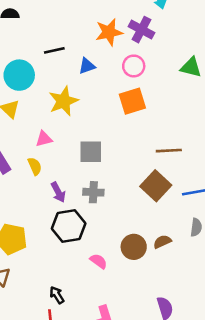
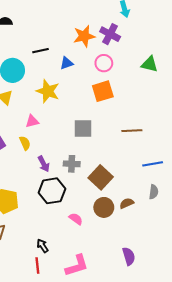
yellow star: (63, 101) -> (48, 91), turned -30
gray square: (91, 152) -> (83, 129), moved
brown square: (156, 186) -> (101, 177), moved

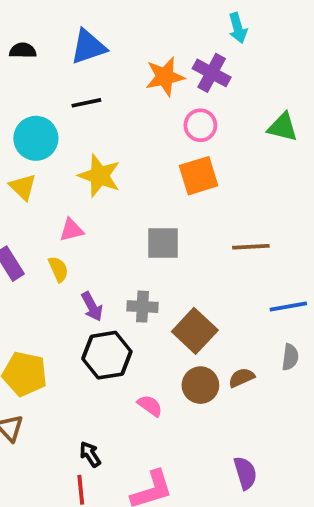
blue triangle: (66, 63) -> (88, 47), moved, size x1.5

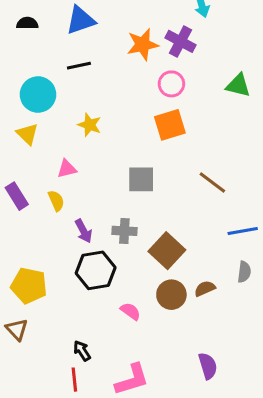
yellow star: (99, 176) -> (90, 125), size x0.7
brown line: (251, 247) -> (212, 182), turned 40

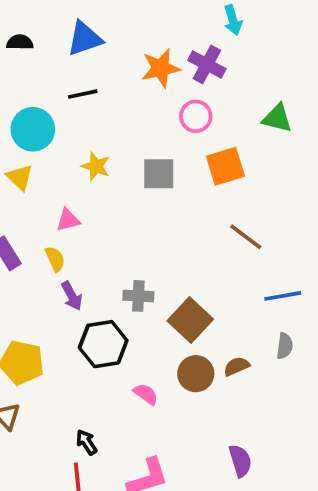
orange square: (170, 125) -> (225, 166), moved
gray square: (141, 179) -> (159, 174), moved
purple arrow: (83, 231) -> (72, 296), moved

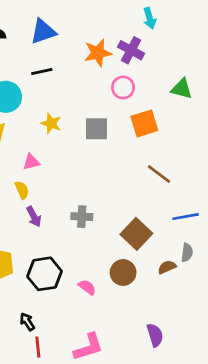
brown square: (190, 320) -> (136, 234), moved
black hexagon: (103, 344) -> (45, 274), moved
brown semicircle: (237, 366) -> (167, 267), moved
black arrow: (87, 442) -> (27, 322), moved

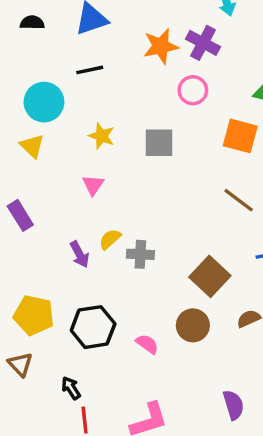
orange square: (144, 123) -> (240, 136), moved, turned 32
pink triangle: (31, 162) -> (93, 185), moved, turned -42
yellow semicircle: (22, 190) -> (110, 239), moved, turned -108

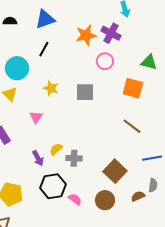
black line: (90, 70) -> (44, 49), turned -49
pink triangle: (93, 185) -> (36, 117), moved
black hexagon: (93, 327) -> (53, 186), moved
pink semicircle: (147, 344) -> (75, 199), moved

